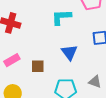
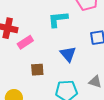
pink rectangle: (12, 60) -> (25, 42), moved

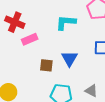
brown square: (37, 70) -> (46, 65), moved

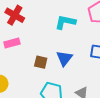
pink rectangle: (30, 39) -> (12, 43), moved

